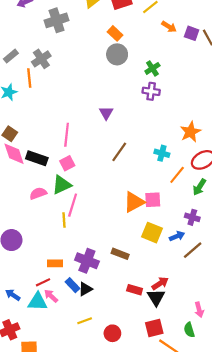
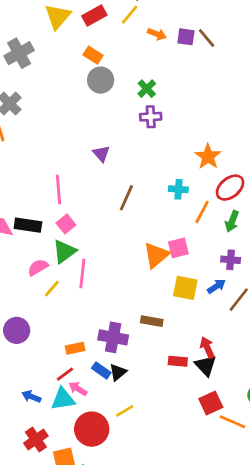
yellow line: (64, 220) -> (52, 289), moved, turned 56
red arrow: (160, 283) -> (207, 348), turned -70
red circle: (112, 333) -> (92, 429), moved, size x1.6

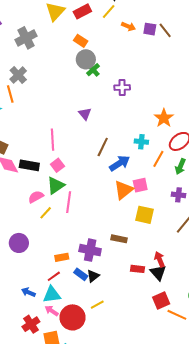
green cross: (147, 89) -> (93, 70), moved
blue arrow: (216, 286) -> (120, 163), moved, size x1.5
pink arrow: (78, 389) -> (52, 311), moved

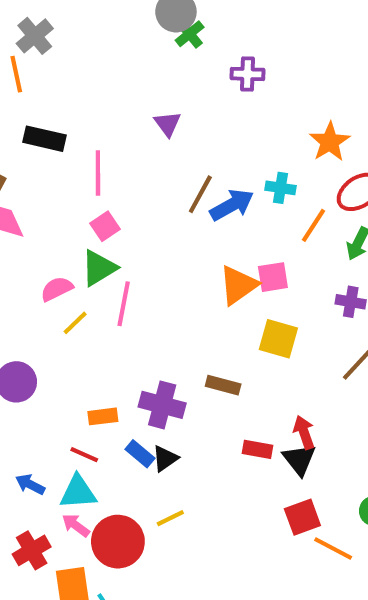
blue arrow: (120, 163) -> (232, 205), moved
black rectangle: (29, 165) -> (44, 139), moved
red line: (54, 276) -> (84, 455), turned 56

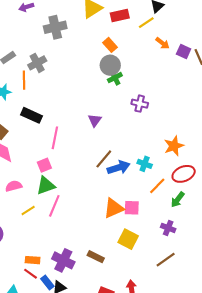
pink square: (105, 226) -> (44, 165), moved
pink semicircle: (57, 289) -> (14, 186), moved
red line: (84, 455) -> (31, 274), moved

